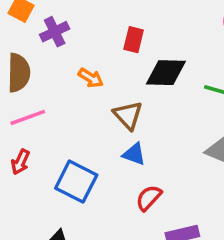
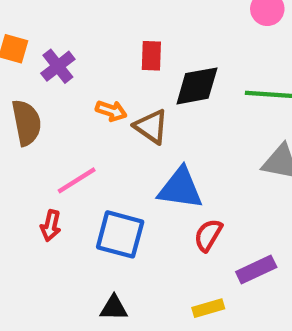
brown triangle: (128, 115) -> (151, 127), moved
pink line: (28, 117) -> (77, 180), moved
blue triangle: (134, 154) -> (180, 188), size x1.6

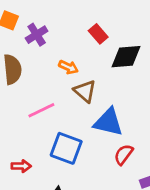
red rectangle: (151, 56) -> (98, 34), turned -48
brown triangle: (151, 127) -> (85, 91), moved
red arrow: (51, 226) -> (21, 166), moved, turned -108

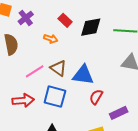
red rectangle: (98, 34) -> (65, 20), moved
brown triangle: (85, 91) -> (58, 68), moved
red arrow: (21, 166) -> (23, 100), moved, size x1.5

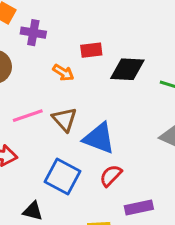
purple cross: (26, 18) -> (33, 33), turned 35
red rectangle: (65, 20) -> (91, 50), turned -64
blue square: (55, 97) -> (63, 176), moved

